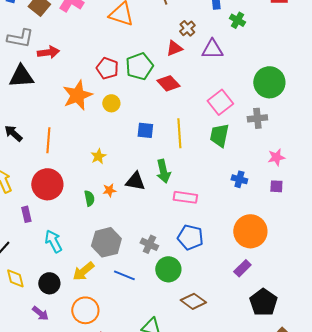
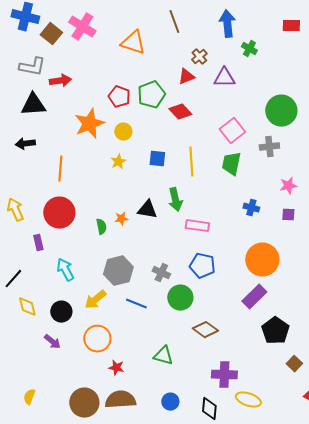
black arrow: (13, 133) -> (25, 144), moved, turned -48
yellow star: (98, 156) -> (118, 162), moved
purple rectangle: (242, 268) -> (254, 297), size x1.4

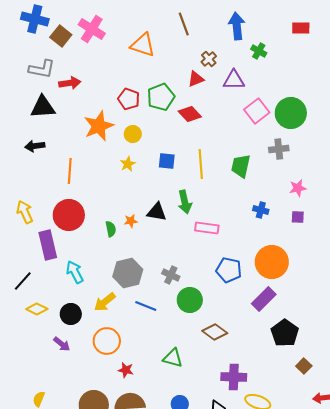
pink square: (232, 131) -> (257, 111), moved
purple rectangle: (38, 243) -> (48, 245), size x1.8
blue pentagon: (202, 266) -> (229, 270), moved
yellow diamond: (27, 307) -> (37, 309), turned -50

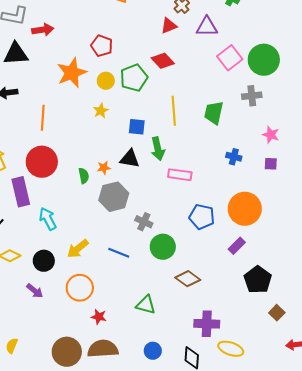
green pentagon: (161, 97) -> (134, 78), moved
blue square: (167, 161) -> (137, 127), moved
pink star: (298, 188) -> (271, 135), turned 30
gray hexagon: (128, 273) -> (114, 197), moved
purple rectangle: (264, 299) -> (237, 246), size x0.7

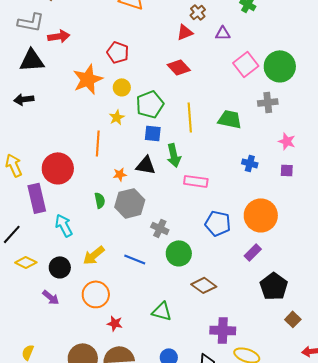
purple triangle: (207, 27) -> (223, 33), size x0.7
green pentagon: (134, 78) -> (150, 104), moved
green trapezoid: (214, 113) -> (230, 119), turned 90
orange line: (43, 118) -> (98, 143), moved
green semicircle: (84, 176) -> (100, 200), moved

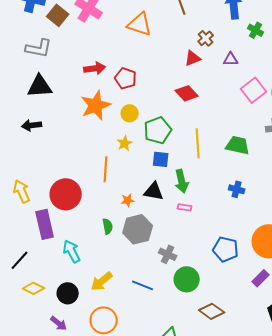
red arrow: (59, 36) -> (95, 68), moved
blue cross: (250, 163) -> (237, 189), moved
pink rectangle: (196, 181) -> (185, 207), moved, size x0.6

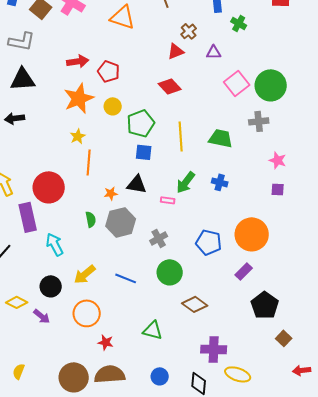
yellow star: (125, 143) -> (78, 136), moved
green arrow: (182, 181) -> (186, 182), moved, turned 50
gray cross: (168, 254) -> (159, 238), moved, turned 36
yellow diamond: (34, 288) -> (17, 302), moved

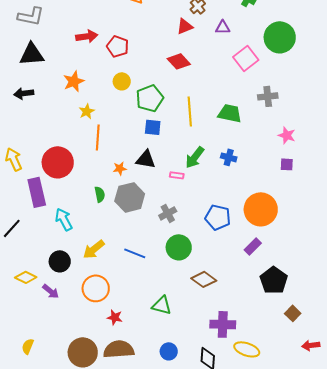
green circle: (271, 85) -> (280, 37), moved
orange star: (79, 98) -> (74, 81), moved, size x0.7

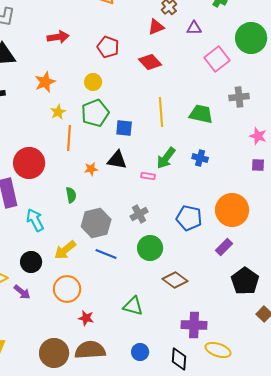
red pentagon: (118, 46) -> (108, 47), moved
green pentagon: (150, 98) -> (95, 113), moved
gray hexagon: (130, 197) -> (96, 223), moved

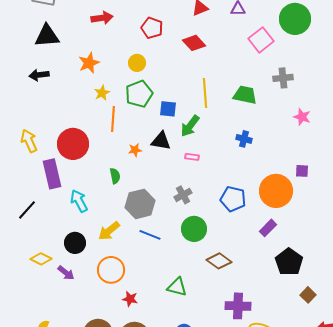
green arrow: (166, 158) -> (190, 126), moved
purple square: (258, 165) -> (302, 171), moved

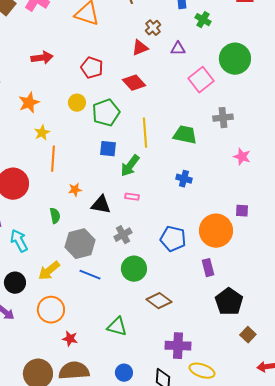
green pentagon: (139, 94) -> (106, 113), moved
black triangle: (161, 141) -> (101, 205), moved
purple rectangle: (268, 228) -> (208, 268), turned -60

